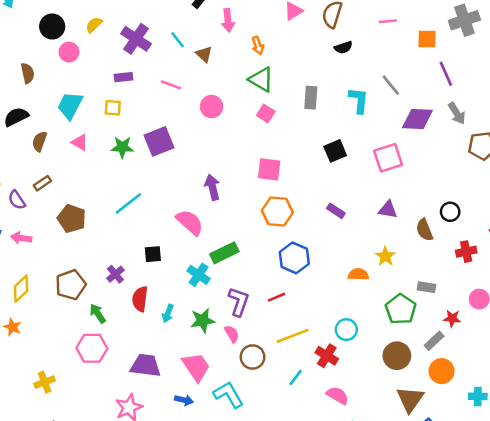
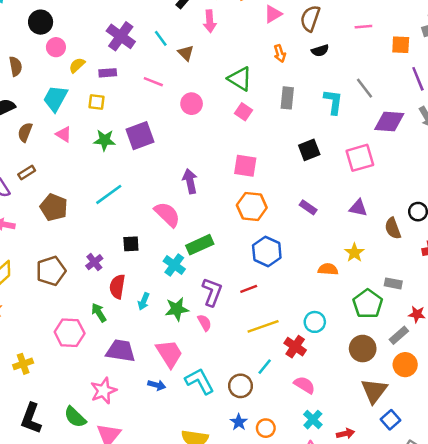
yellow semicircle: (94, 25) -> (77, 65), moved
orange arrow: (258, 45) -> (280, 53), moved
green arrow: (98, 314) -> (99, 313), moved
brown circle: (253, 357) -> (241, 386), moved

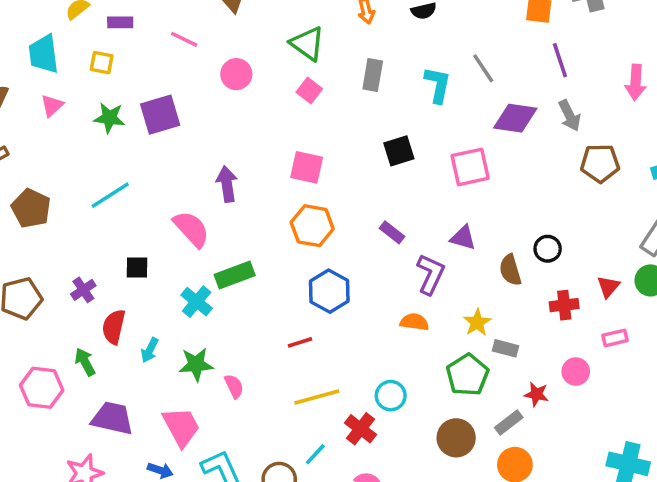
cyan trapezoid: (55, 98) -> (44, 54), turned -40
pink triangle: (64, 134) -> (52, 106), turned 42
yellow star: (354, 253) -> (477, 322), moved
purple L-shape: (212, 292) -> (431, 274), moved

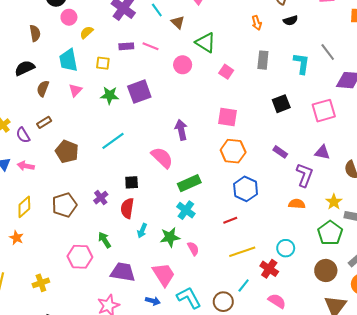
purple rectangle: (120, 22) -> (126, 46), moved
green triangle: (307, 44) -> (206, 43), moved
cyan cross: (197, 302) -> (186, 210), moved
red semicircle: (114, 327) -> (127, 208), moved

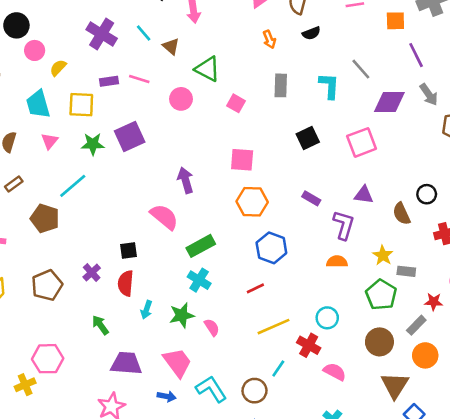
yellow square: (103, 63) -> (81, 105), size x1.5
cyan line: (113, 141) -> (73, 186), moved
pink hexagon: (80, 257) -> (48, 359), moved
pink semicircle: (277, 301) -> (335, 372), moved

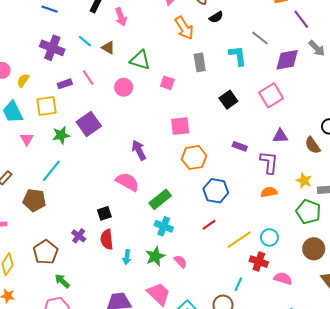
orange arrow: (269, 39) -> (184, 28), size x1.6
pink line: (139, 79) -> (88, 78), turned 49
green arrow: (100, 325) -> (62, 281), moved
yellow line: (273, 327) -> (239, 240), moved

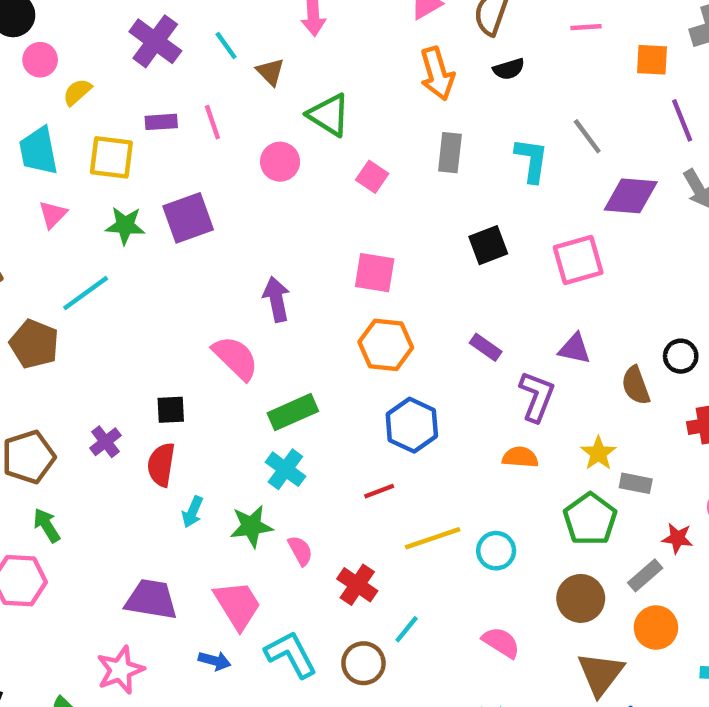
red cross: (259, 262) -> (357, 585), moved

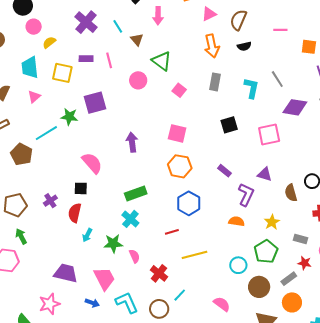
green star: (125, 225) -> (69, 117), moved
pink semicircle: (235, 358) -> (92, 163), moved
gray rectangle: (636, 483) -> (300, 239), moved
cyan circle: (496, 551) -> (238, 265), moved

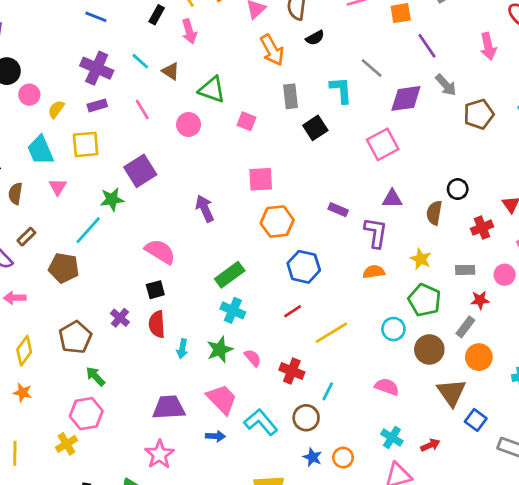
purple rectangle: (86, 59) -> (97, 105), moved
black square: (229, 125) -> (315, 128), moved
brown semicircle: (291, 193) -> (434, 213), turned 42

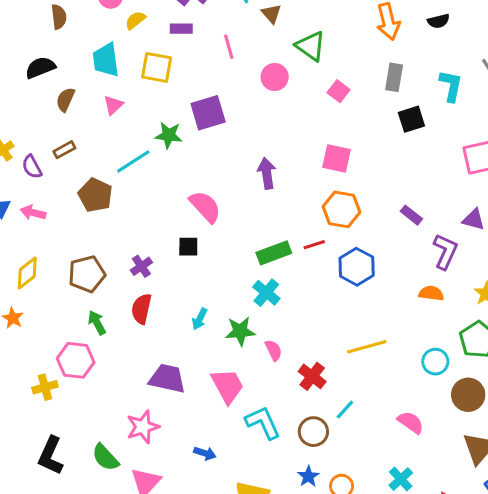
red line: (293, 311) -> (314, 245), moved
red semicircle: (157, 324) -> (141, 309), moved
blue arrow: (215, 436) -> (205, 453), moved

